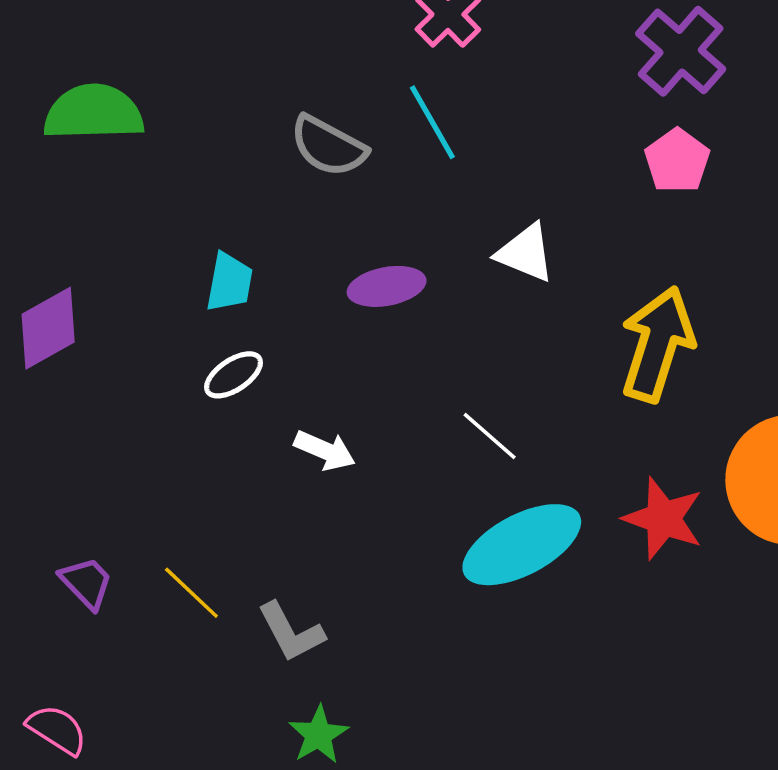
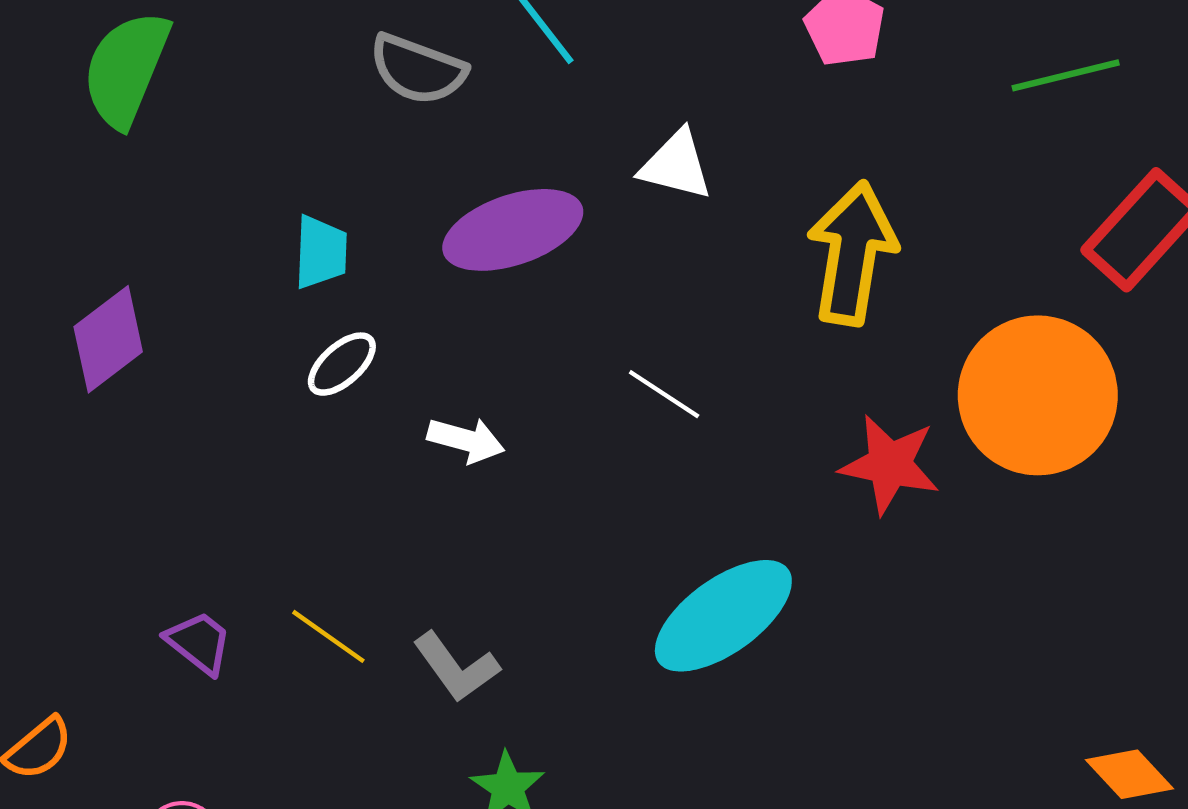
green semicircle: (94, 112) -> (126, 69), turned -58
purple ellipse: (387, 286) -> (513, 230), size x1.5
cyan ellipse: (522, 545) -> (723, 616), moved

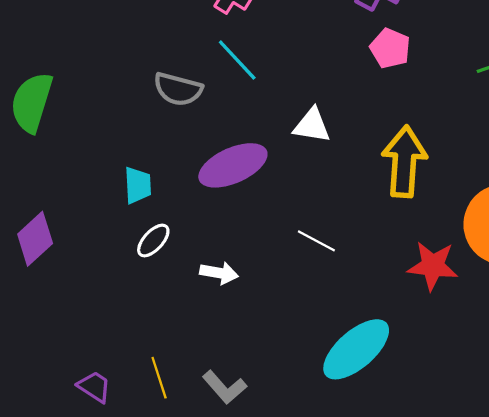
yellow line: (328, 636) -> (159, 378), turned 42

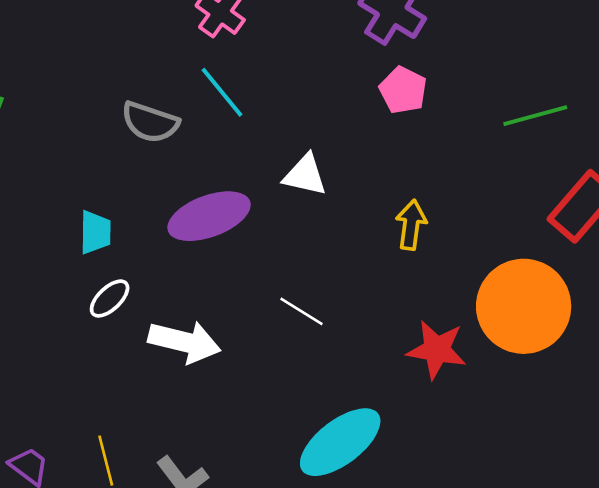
yellow arrow: (404, 162) -> (411, 225), size x0.6
white arrow: (219, 273) -> (185, 342), size x1.6

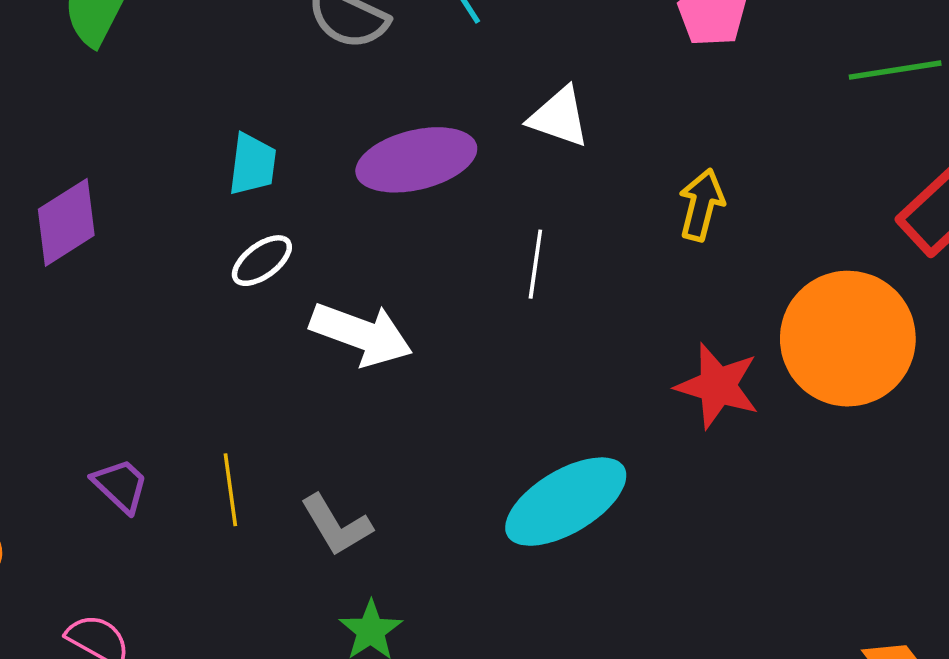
white line: (302, 311) -> (535, 264), moved, turned 60

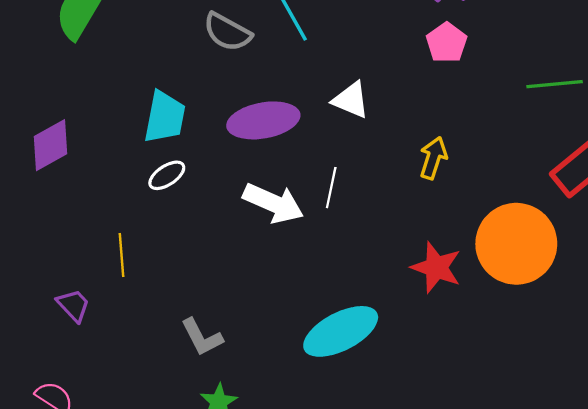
cyan trapezoid: (252, 164) -> (165, 117), size x1.4
white arrow: (361, 334) -> (273, 203), moved
yellow line: (230, 490) -> (121, 255), moved

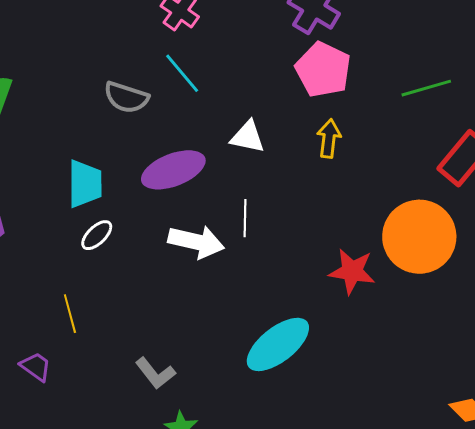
pink pentagon: (447, 43) -> (323, 70), size x1.5
yellow arrow: (433, 158) -> (329, 138), moved

